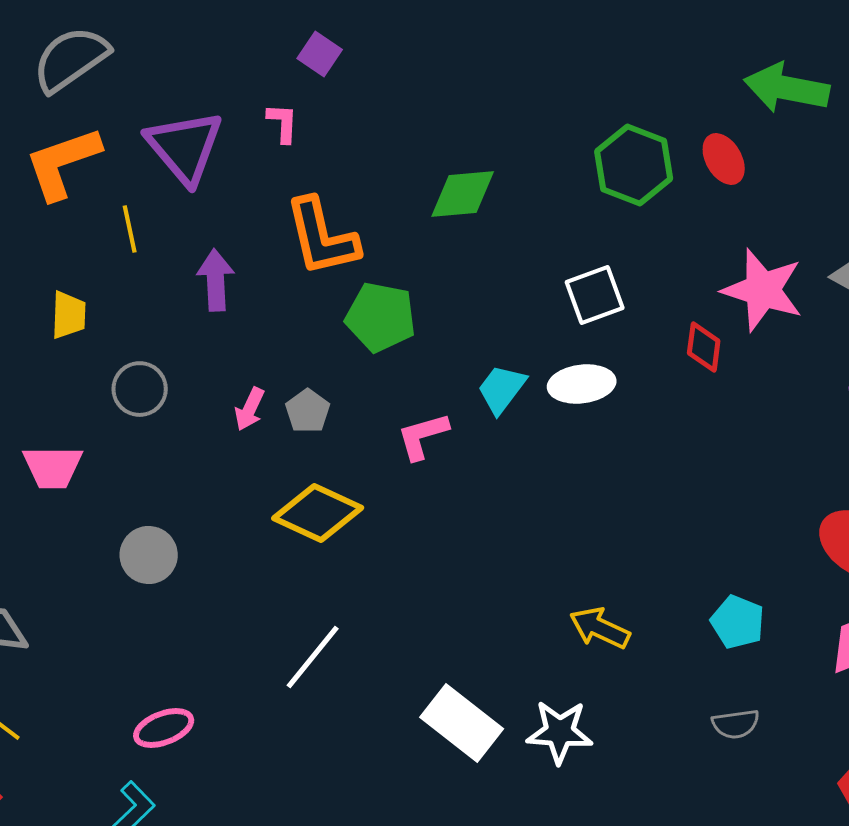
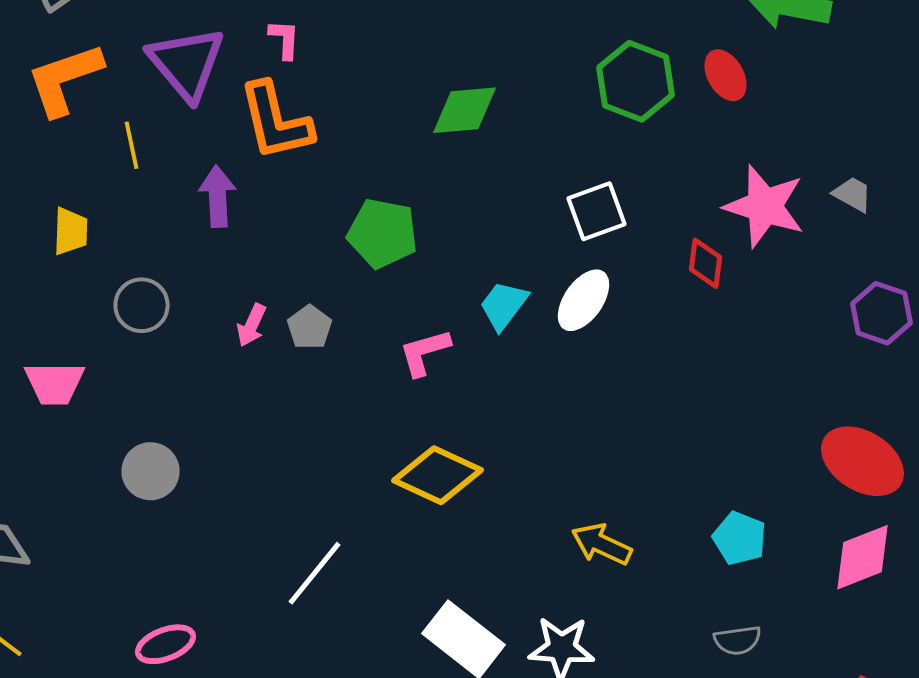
orange L-shape: (322, 237) -> (276, 121), moved
white ellipse: (582, 384) -> (584, 300), turned -48
yellow diamond: (318, 513) -> (438, 475), moved

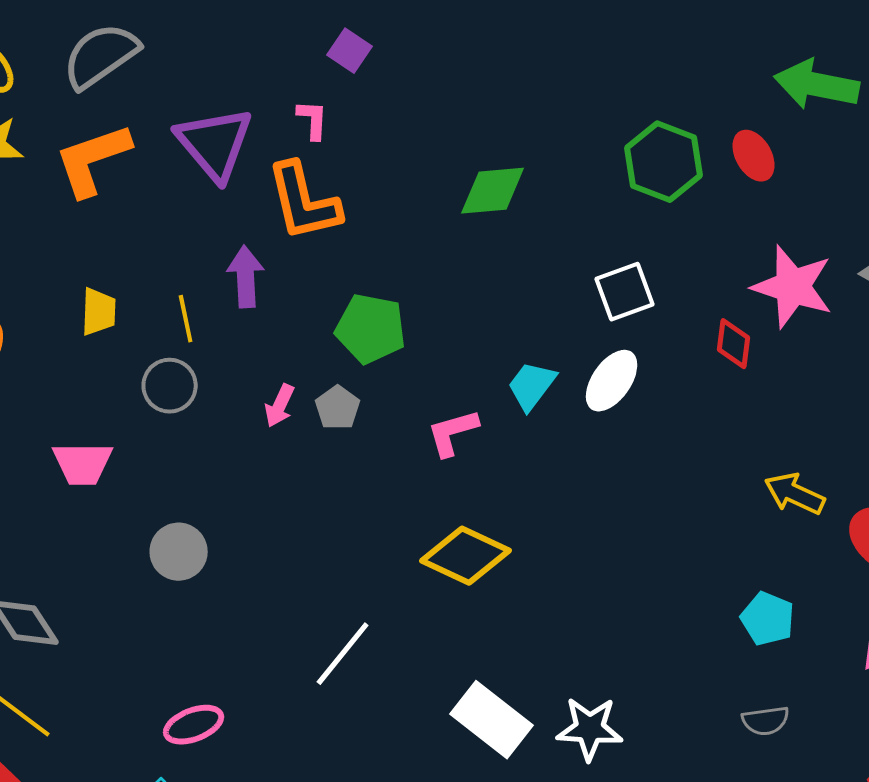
yellow line: (132, 145) -> (186, 319), moved
green pentagon: (382, 233) -> (371, 329), moved
yellow arrow: (602, 544) -> (795, 494), moved

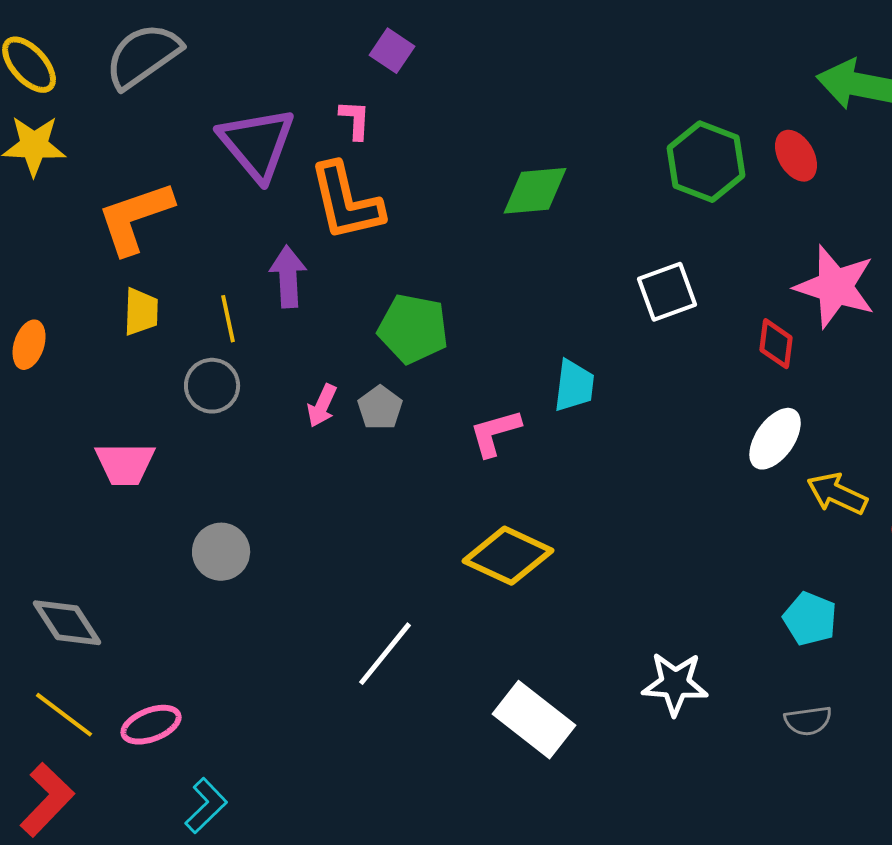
orange L-shape: (93, 160) -> (135, 218), moved
white ellipse: (612, 381) -> (775, 439), moved
cyan trapezoid: (532, 386) -> (574, 386), turned 150
pink ellipse: (194, 725) -> (151, 725), moved
white star: (590, 729) -> (675, 684), moved

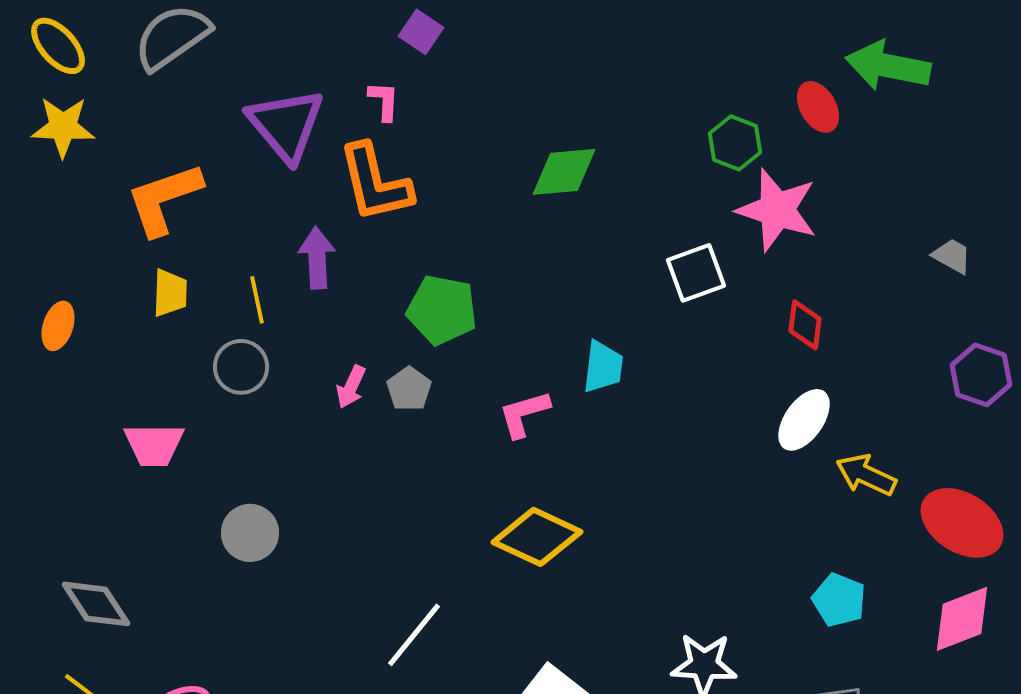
red ellipse: (796, 156) -> (818, 107), moved
green hexagon: (706, 162) -> (735, 143), size x0.7
pink star: (835, 287) -> (777, 210), moved

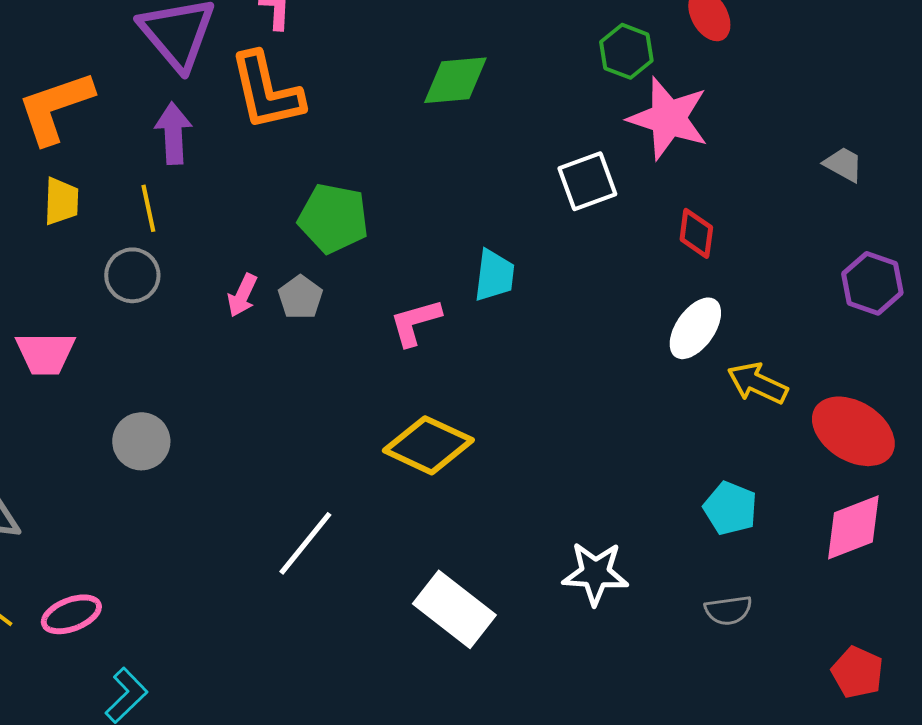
purple arrow: (317, 258) -> (173, 133), moved

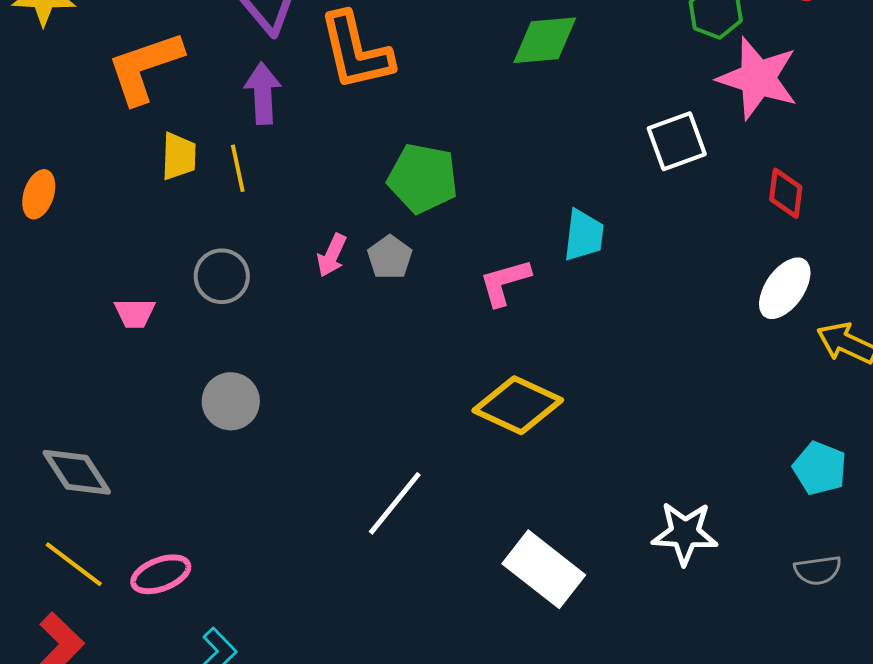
yellow trapezoid: (61, 201) -> (179, 156), moved
gray circle: (132, 275) -> (222, 276), moved
pink trapezoid: (45, 353) -> (135, 313), size x0.7

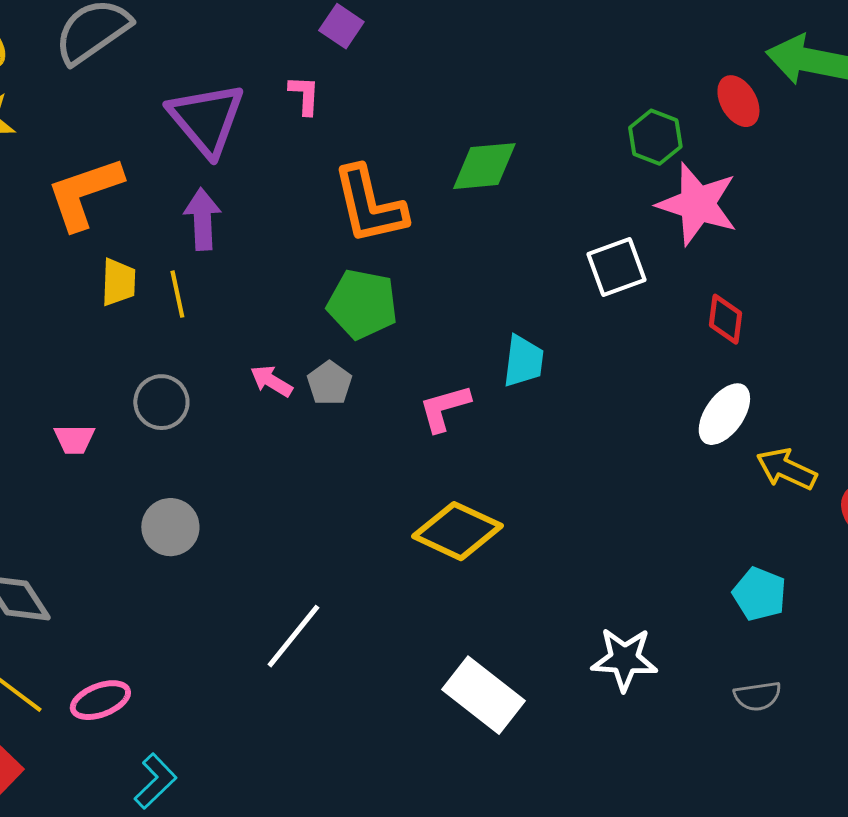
orange L-shape: (356, 51) -> (369, 205), moved
pink arrow: (332, 255) -> (271, 381), turned 96
white line: (395, 503) -> (293, 636), moved

